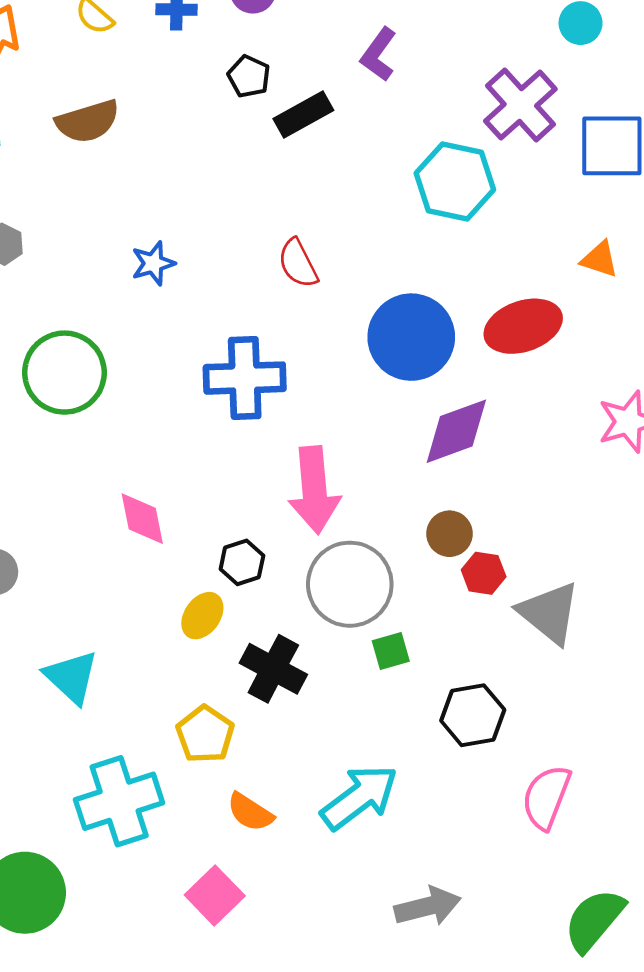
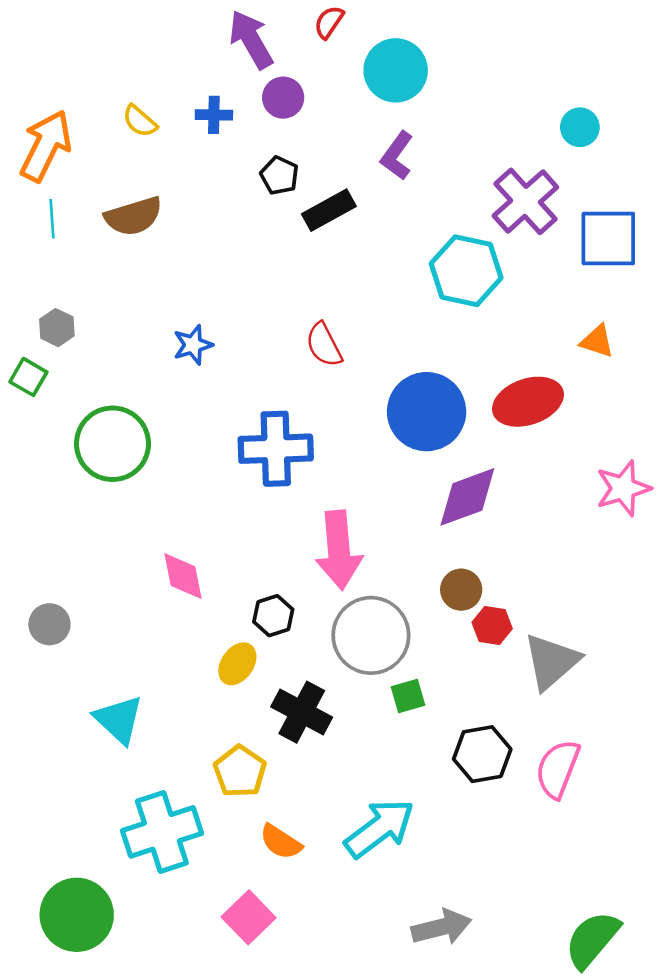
gray triangle: (549, 613) -> (551, 661), turned 40
pink semicircle: (546, 797) -> (558, 769), moved

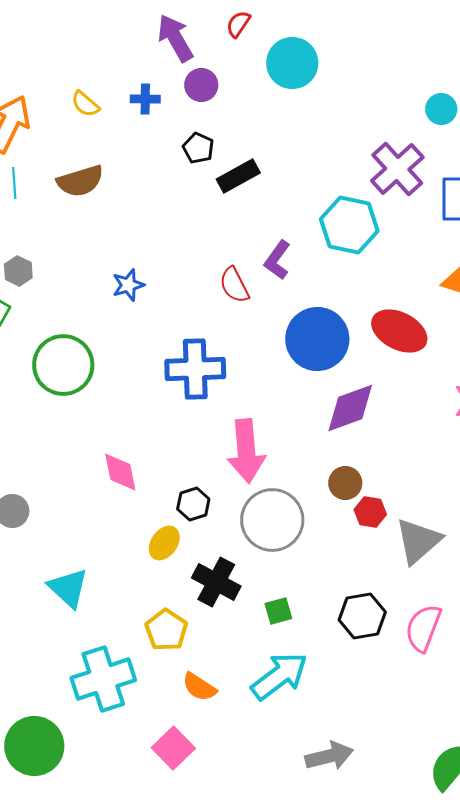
purple L-shape: (397, 156) -> (277, 260), moved
red ellipse: (528, 402) -> (399, 331), turned 46
green square: (408, 696) -> (278, 611), moved

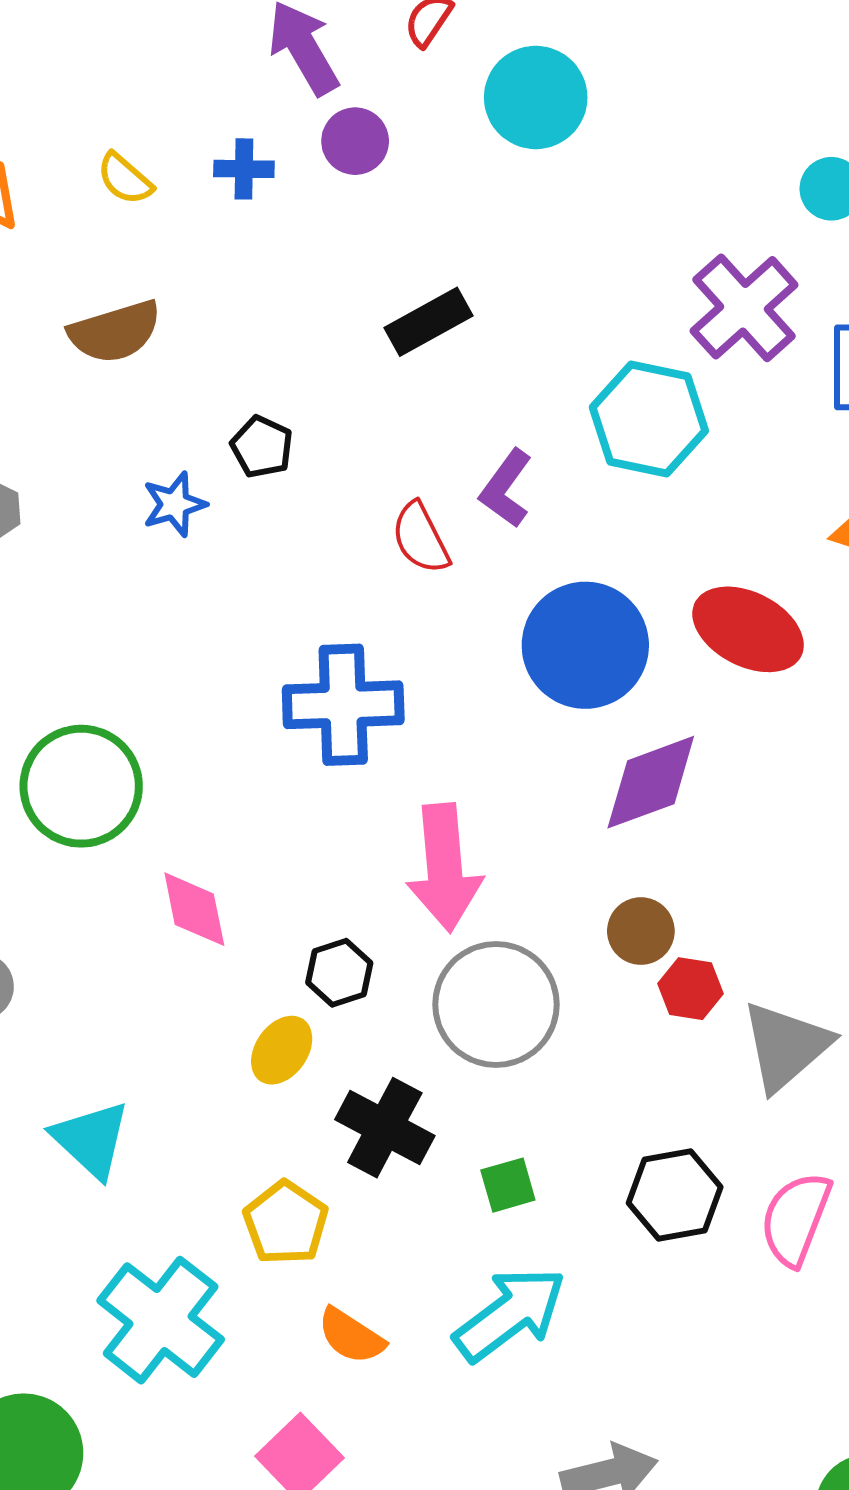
black pentagon: (198, 148) -> (262, 447), moved
blue star: (128, 285) -> (174, 504), moved
green circle: (63, 365) -> (81, 786), moved
cyan cross: (103, 679) -> (161, 1320), turned -34

